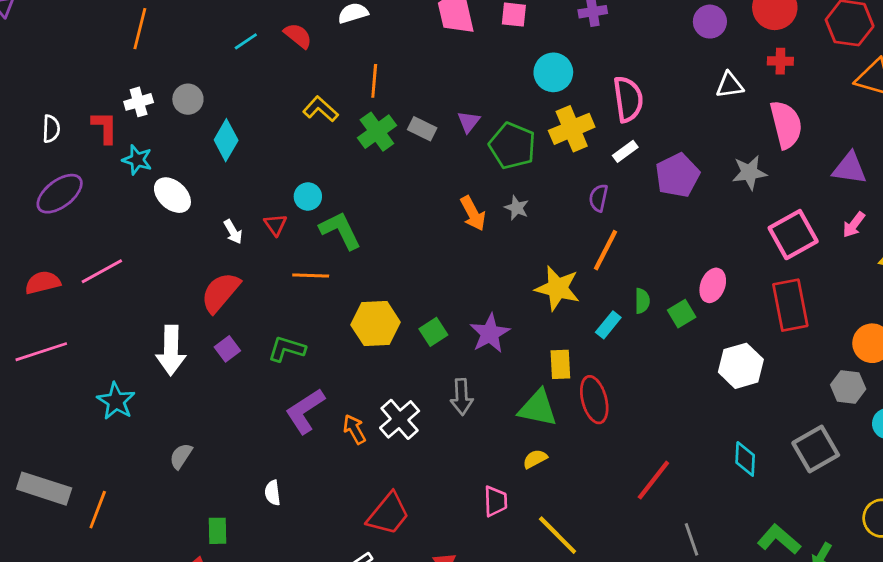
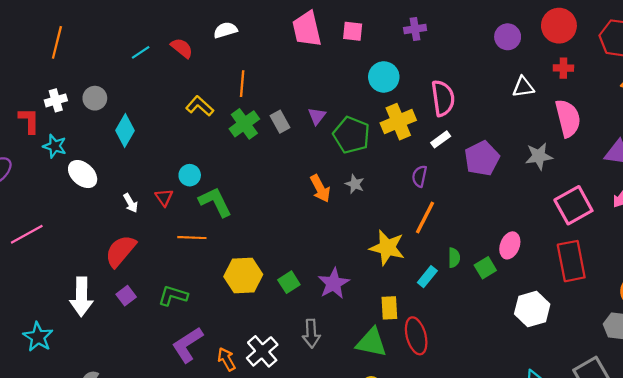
gray rectangle: (422, 129) -> (280, 122), turned 35

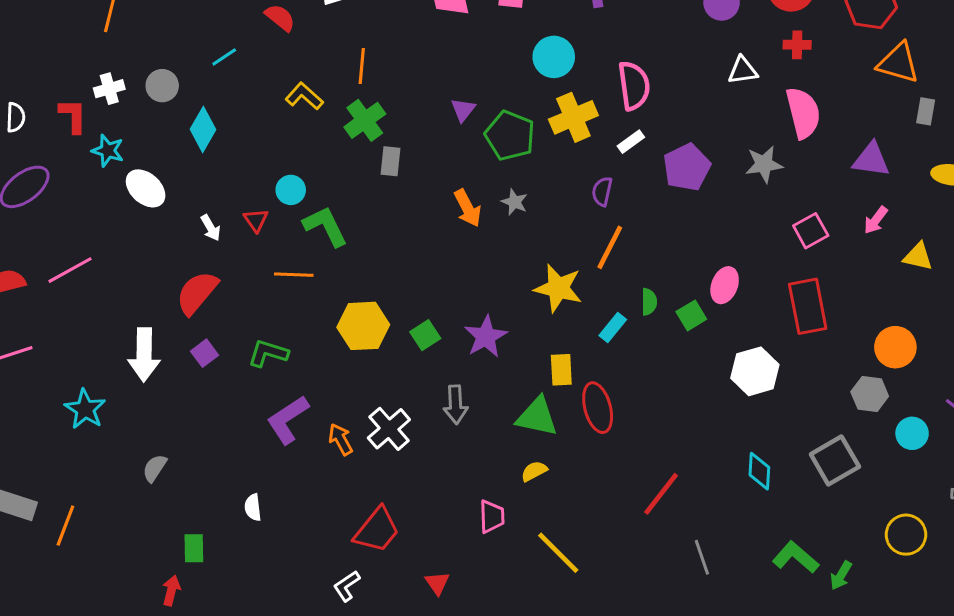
cyan line: (141, 52) -> (224, 57), moved
gray rectangle: (280, 122) -> (390, 161), moved, turned 35
pink square: (573, 205) -> (811, 231), size x0.7

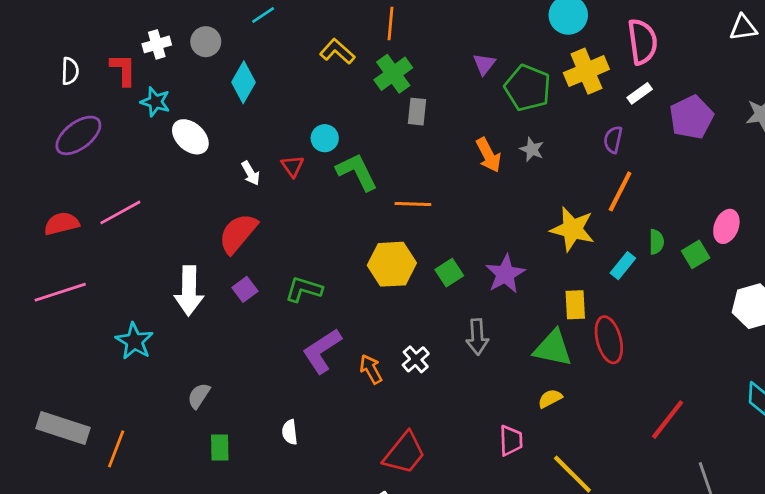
orange line: (294, 275) -> (413, 204), moved
white cross: (389, 429) -> (416, 359), size x0.7
green rectangle: (194, 548) -> (220, 448), moved

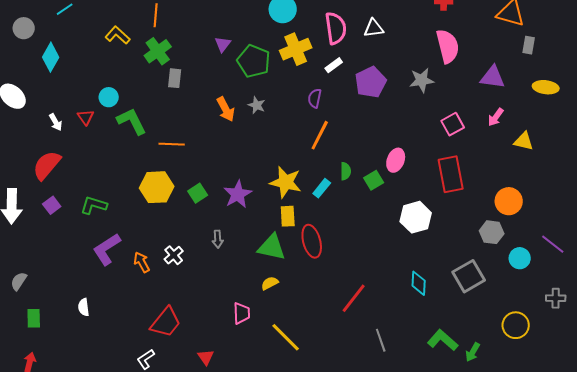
white triangle: (743, 28) -> (374, 28), moved
yellow star: (572, 229) -> (286, 182), moved
gray arrow: (477, 337) -> (218, 239), size x0.7

